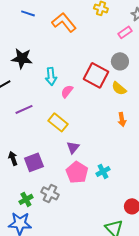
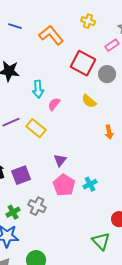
red square: (96, 75) -> (83, 63), moved
yellow semicircle: (119, 88) -> (89, 101), moved
yellow rectangle: (58, 122) -> (36, 128), moved

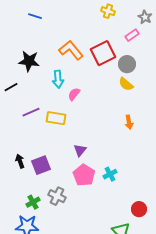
orange L-shape: (51, 35) -> (71, 50), moved
red square: (83, 63) -> (103, 53), turned 35
yellow semicircle: (89, 101) -> (126, 84), moved
yellow rectangle: (36, 128) -> (56, 118), turned -30

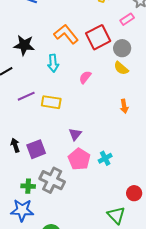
pink semicircle: (74, 94) -> (85, 77), moved
gray cross: (57, 196) -> (52, 180), size x1.4
green cross: (33, 202) -> (28, 186), turned 32

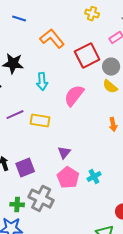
orange L-shape: (66, 34) -> (52, 39), moved
pink semicircle: (85, 77) -> (74, 96), size x1.6

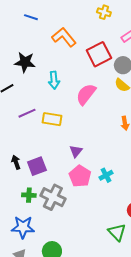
green cross: (17, 205) -> (29, 195), moved

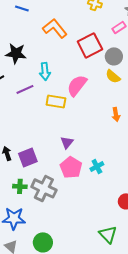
purple line: (27, 113) -> (25, 89), moved
yellow rectangle: (52, 119) -> (56, 101), moved
green triangle: (117, 232) -> (108, 234), moved

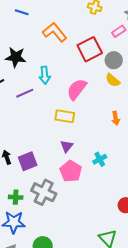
yellow rectangle: (56, 101) -> (65, 116), moved
cyan cross: (97, 166) -> (100, 159), moved
green cross: (20, 186) -> (16, 197), moved

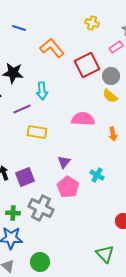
pink semicircle: (77, 89) -> (83, 119), moved, turned 55
yellow rectangle: (65, 116) -> (37, 132), moved
cyan cross: (100, 159) -> (97, 175), turned -32

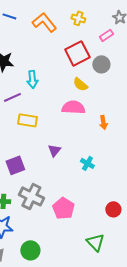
yellow cross: (92, 23) -> (78, 18), moved
orange L-shape: (52, 48) -> (44, 22), moved
yellow semicircle: (110, 96) -> (80, 84), moved
pink pentagon: (68, 187) -> (63, 208), moved

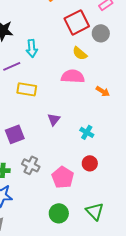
orange arrow: (103, 122) -> (103, 91), turned -48
gray cross: (31, 196) -> (31, 165), size x0.7
red circle: (113, 209) -> (90, 163), moved
green circle: (30, 250) -> (59, 213), moved

